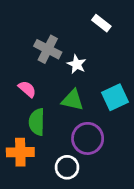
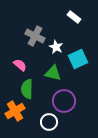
cyan square: (115, 97) -> (78, 59), moved
orange cross: (20, 152) -> (15, 111), turned -30

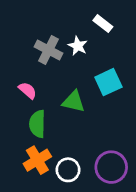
white star: (56, 47) -> (78, 46), moved
purple circle: (64, 101) -> (111, 167), moved
orange cross: (15, 111) -> (37, 160), moved

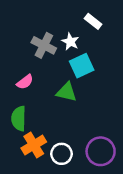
cyan square: (108, 82) -> (82, 66), moved
pink semicircle: (28, 90) -> (25, 82), turned 102
green semicircle: (37, 124) -> (19, 119), moved

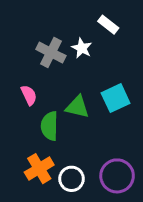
cyan square: (82, 66) -> (116, 98), moved
pink semicircle: (25, 82) -> (29, 95), turned -78
green semicircle: (19, 119) -> (49, 126), moved

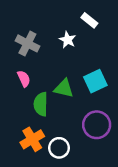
gray cross: (51, 53) -> (27, 43), moved
purple circle: (117, 176) -> (97, 125), moved

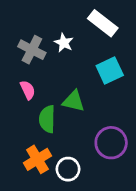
white rectangle: (89, 20) -> (103, 23), size x1.5
white star: (67, 40) -> (64, 43), moved
cyan square: (95, 81) -> (110, 70), moved

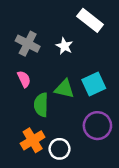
white star: (64, 43) -> (64, 46), moved
cyan square: (110, 70) -> (94, 84), moved

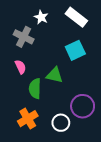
white star: (64, 46) -> (41, 17), moved
cyan square: (94, 84) -> (75, 50), moved
white circle: (60, 149) -> (61, 123), moved

